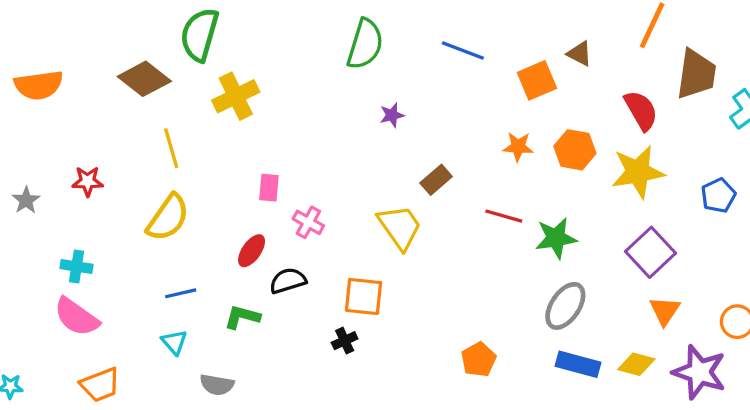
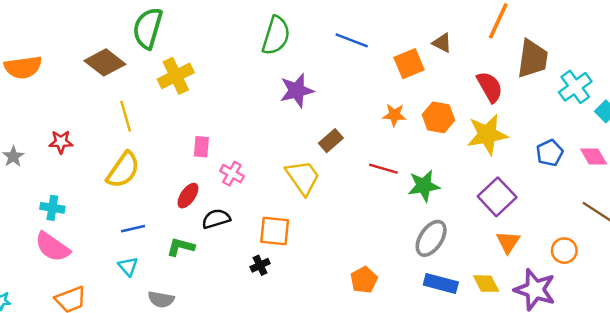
purple star: (392, 115) -> (297, 91), size x1.8
yellow diamond: (636, 364) -> (486, 284), turned 48

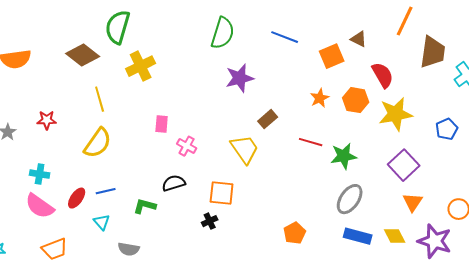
red semicircle: (490, 87) -> (383, 75), moved
orange star: (394, 115) -> (320, 98), turned -30
red ellipse: (188, 196) -> (77, 198), moved

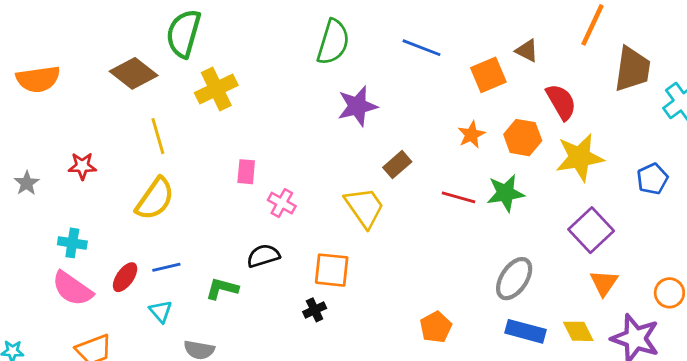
green star: (344, 156) -> (506, 193), moved

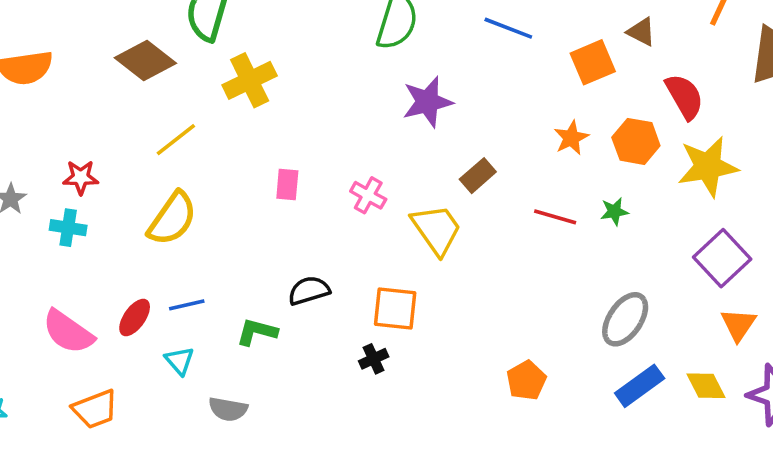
yellow line: (158, 136) -> (176, 140), turned 68
green star: (506, 193) -> (614, 211), size x0.6
pink cross: (282, 203) -> (368, 195), moved
cyan cross: (72, 243) -> (68, 228), moved
blue rectangle: (526, 331) -> (640, 386), turned -51

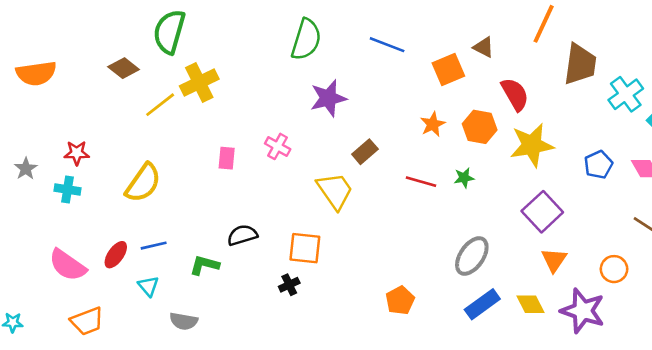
brown diamond: (145, 61) -> (124, 68), size x0.7
yellow line: (176, 140) -> (160, 105), moved
pink cross: (368, 195) -> (278, 146), moved

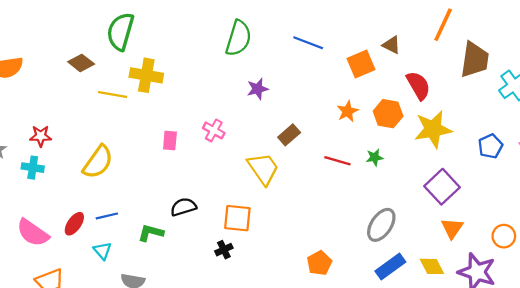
yellow cross: (199, 83) -> (146, 75), turned 36
purple star: (328, 98) -> (258, 89), size x0.7
yellow line: (160, 105) -> (113, 94), turned 48

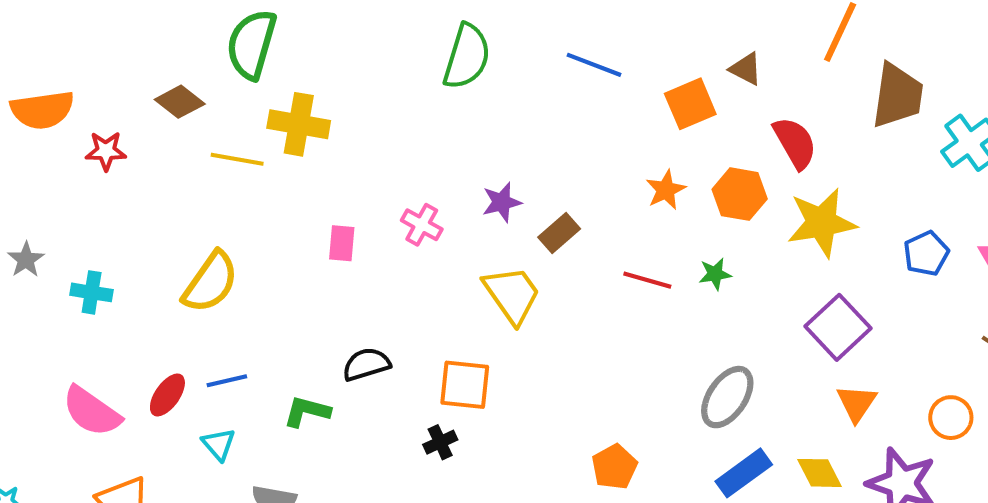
purple star: (258, 89) -> (502, 202), moved
red star: (41, 136) -> (106, 151), moved

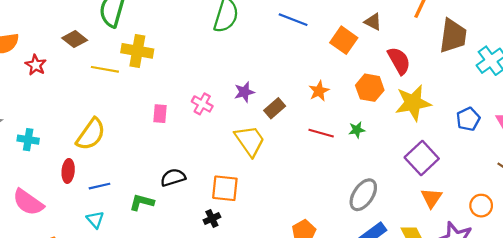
orange square: (690, 104) -> (344, 40), turned -32
red star: (106, 151) -> (36, 65), turned 30
orange star: (666, 190) -> (319, 91), moved
red ellipse: (167, 395) -> (68, 171), moved, turned -30

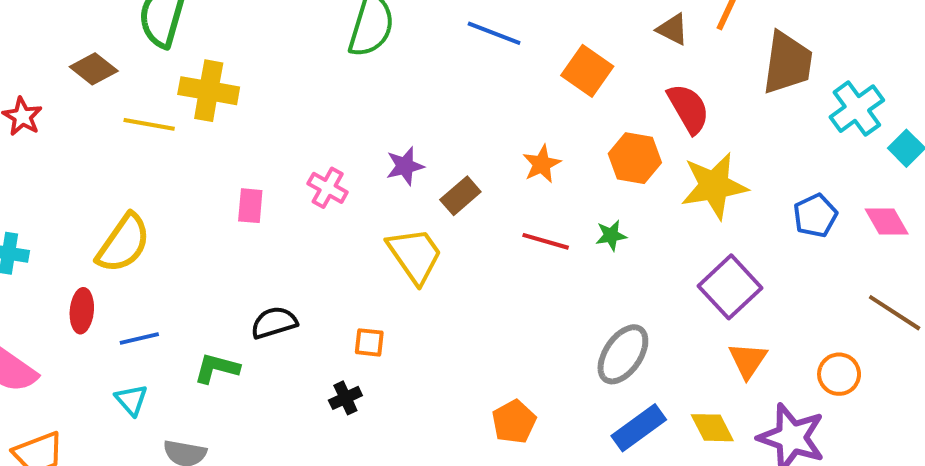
brown triangle: (373, 22) -> (673, 29), moved
orange square: (225, 188) -> (369, 342), size x0.6

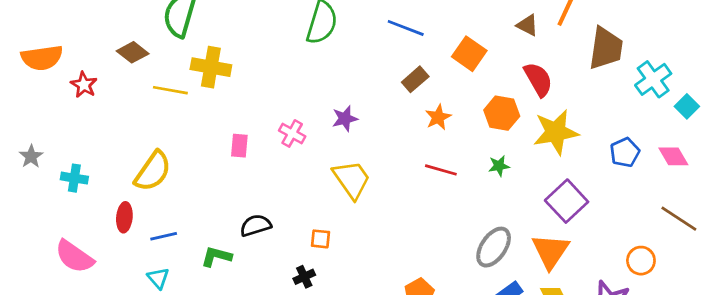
brown rectangle: (460, 196) -> (415, 79), moved
green star: (611, 235) -> (499, 166), moved
orange triangle: (748, 360) -> (550, 251), moved, size x1.4

